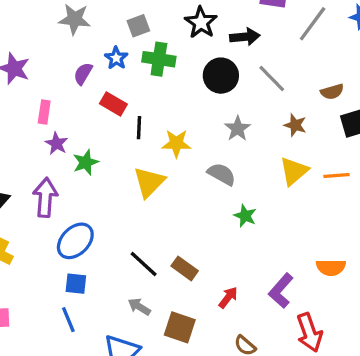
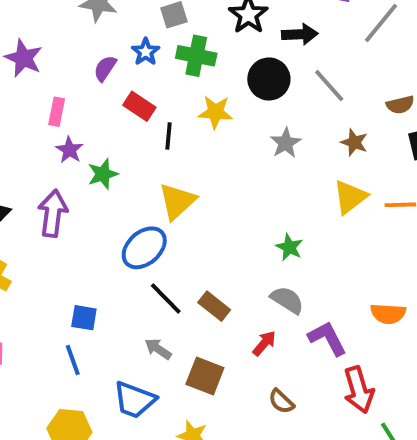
yellow star: (176, 143) -> (215, 112), moved
gray semicircle: (222, 174) -> (287, 300), moved
blue ellipse: (75, 241) -> (144, 248), moved
purple L-shape: (281, 291) -> (327, 338), turned 108

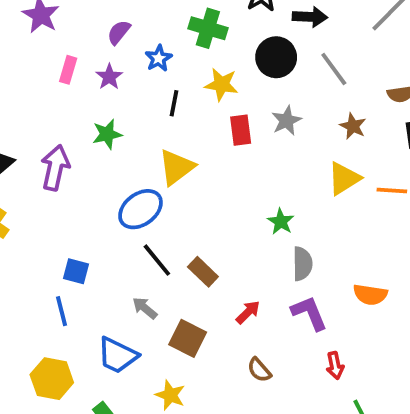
blue star: (146, 52) -> (159, 58), moved
red rectangle: (139, 106) -> (241, 130), moved, turned 44
purple star: (69, 150) -> (109, 77), moved
gray semicircle: (287, 300) -> (302, 264), moved, turned 52
red arrow: (359, 390) -> (335, 366), size x0.6

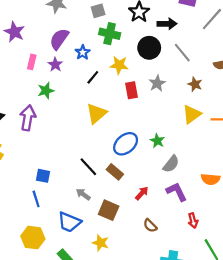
purple semicircle: (119, 32) -> (59, 39), size x1.5
black line: (174, 103) -> (93, 77), turned 32
green star: (107, 134) -> (46, 91), moved
blue ellipse: (140, 209) -> (126, 144), moved
gray semicircle: (302, 264) -> (171, 164), turned 42

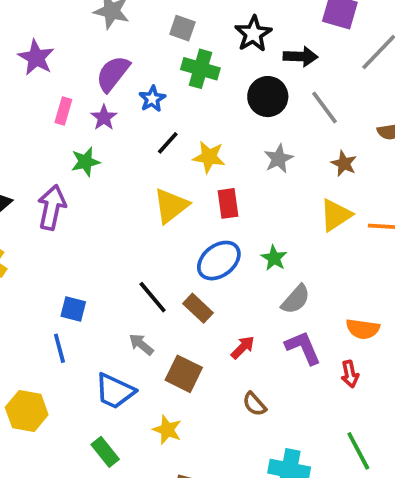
gray square: (98, 11) -> (182, 28), turned 32
yellow star: (119, 65) -> (209, 157), moved
red rectangle: (131, 90) -> (228, 203), moved
red arrow: (193, 221) -> (350, 374), moved
yellow hexagon: (33, 238) -> (27, 411), moved

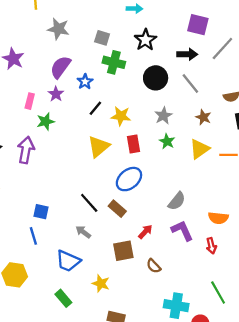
black arrow: (301, 56) -> (187, 54), moved
pink rectangle: (63, 111) -> (30, 101), moved
green star: (274, 258) -> (167, 141), moved
brown square: (184, 374) -> (123, 251), moved, turned -35

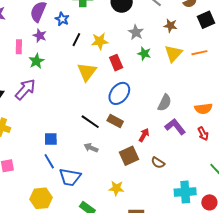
purple arrow: (26, 150) -> (25, 89), turned 45
blue trapezoid: (68, 261) -> (70, 177), moved

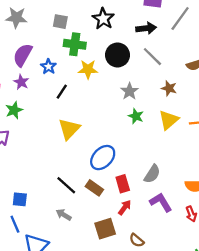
yellow star: (100, 41) -> (88, 69), moved
red rectangle: (116, 63) -> (123, 184), moved

